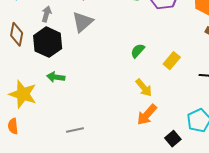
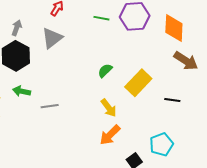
yellow rectangle: (172, 61) -> (138, 83), size x1.5
gray line: (75, 130) -> (50, 106), moved

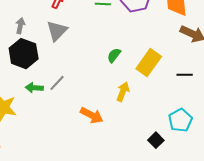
gray line: (50, 106) -> (57, 83), moved, turned -30
yellow arrow: (109, 108) -> (123, 92), turned -114
orange arrow: (110, 135) -> (92, 115), moved, turned -100

